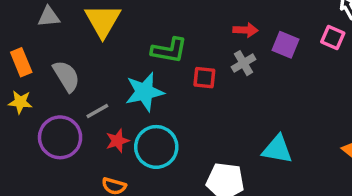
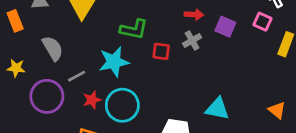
orange rectangle: (21, 62) -> (15, 21), moved

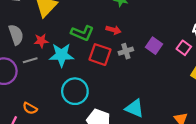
red arrow: (194, 15) -> (114, 30), moved
red square: (161, 51) -> (100, 55), size x1.5
red star: (92, 100) -> (41, 41), moved
cyan circle: (122, 105) -> (75, 91), moved

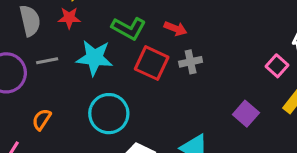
red star: (41, 41) -> (69, 18), moved
purple square: (154, 46) -> (246, 114), moved
orange semicircle: (30, 108) -> (42, 119), moved, turned 88

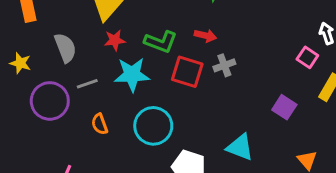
red star: (69, 18) -> (115, 40), moved
orange semicircle: (42, 119) -> (100, 124), moved, turned -45

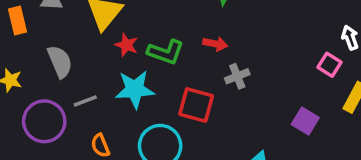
red star: (115, 40) -> (127, 45), moved, turned 30
red square: (187, 72) -> (196, 105), moved

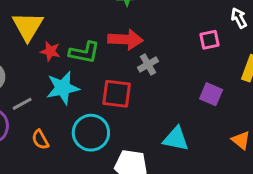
red arrow: (215, 44) -> (125, 39), size x1.6
pink square: (329, 65) -> (209, 40), moved, turned -36

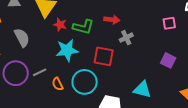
red arrow: (125, 39) -> (112, 20), size x0.7
gray line: (22, 104) -> (40, 72), moved
orange semicircle: (40, 140) -> (58, 84), moved

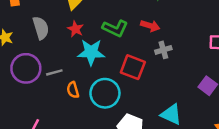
red star: (60, 25) -> (75, 29), moved

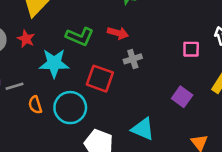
red star: (75, 29) -> (26, 39), moved

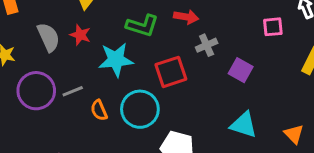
red square: (100, 79) -> (171, 72), turned -32
purple square: (182, 97) -> (241, 70), moved
cyan triangle: (143, 129) -> (244, 125), moved

